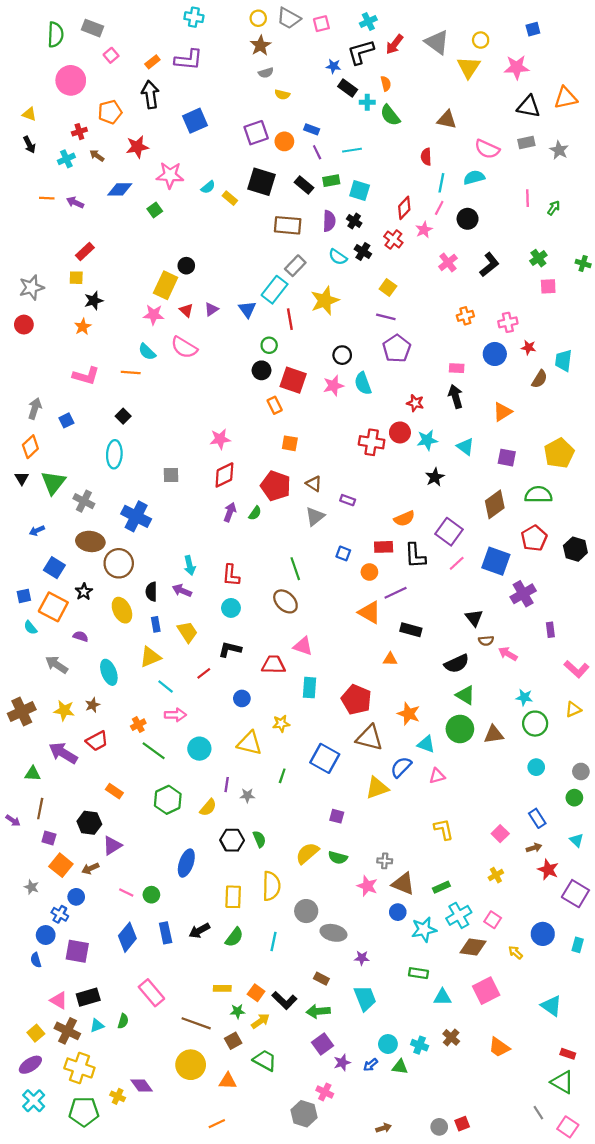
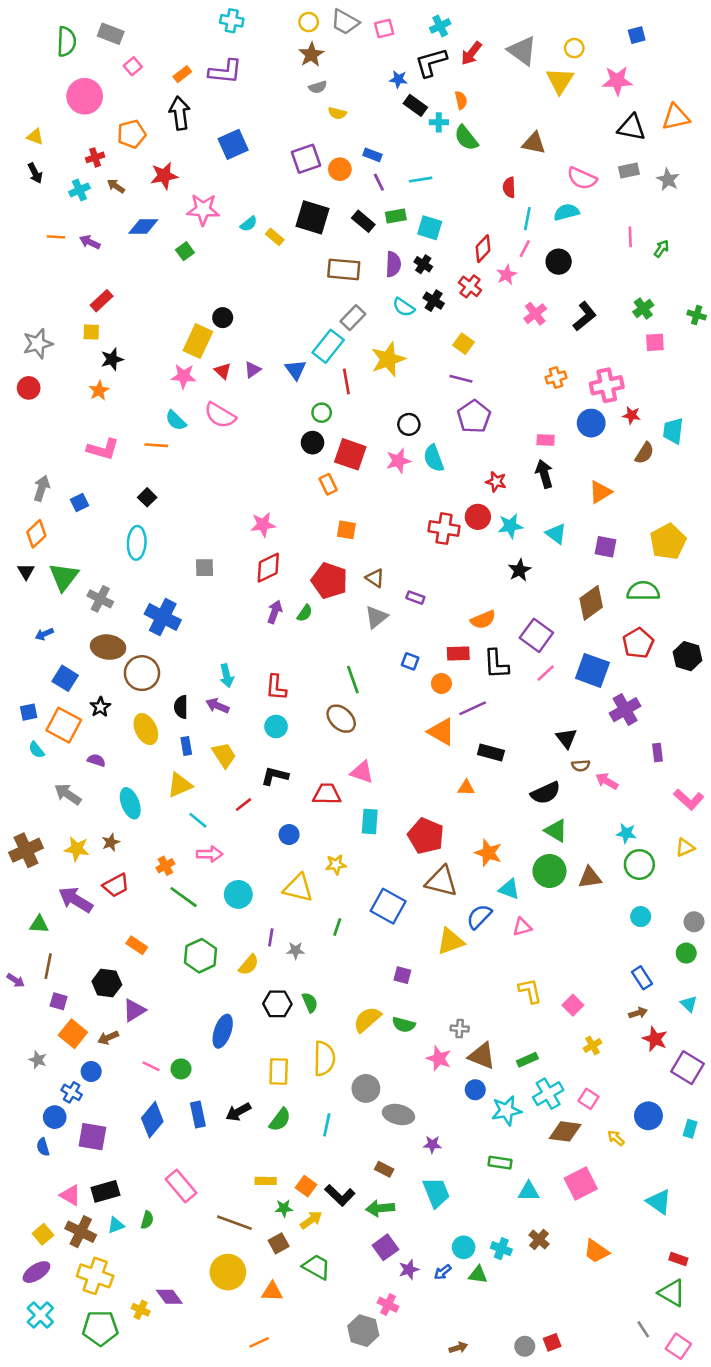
pink cross: (508, 322) -> (607, 385), size x1.4
pink square: (500, 834) -> (573, 1005), moved

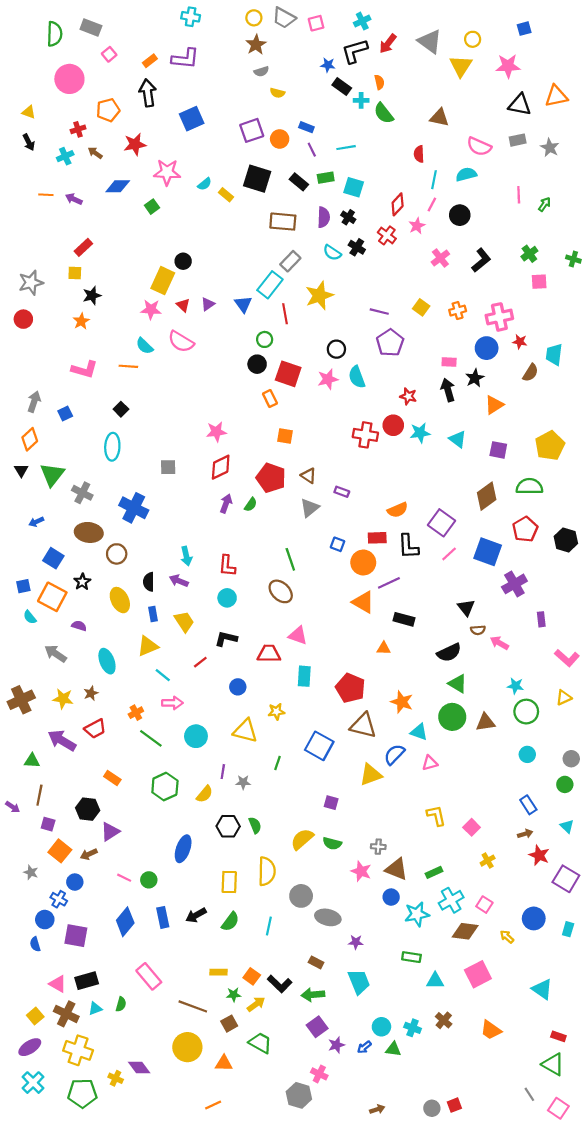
yellow square: (464, 344) -> (421, 307), moved
black star: (520, 570) -> (475, 378), moved
brown circle: (142, 673) -> (117, 554), size x0.7
orange circle: (441, 684) -> (363, 562), size x1.5

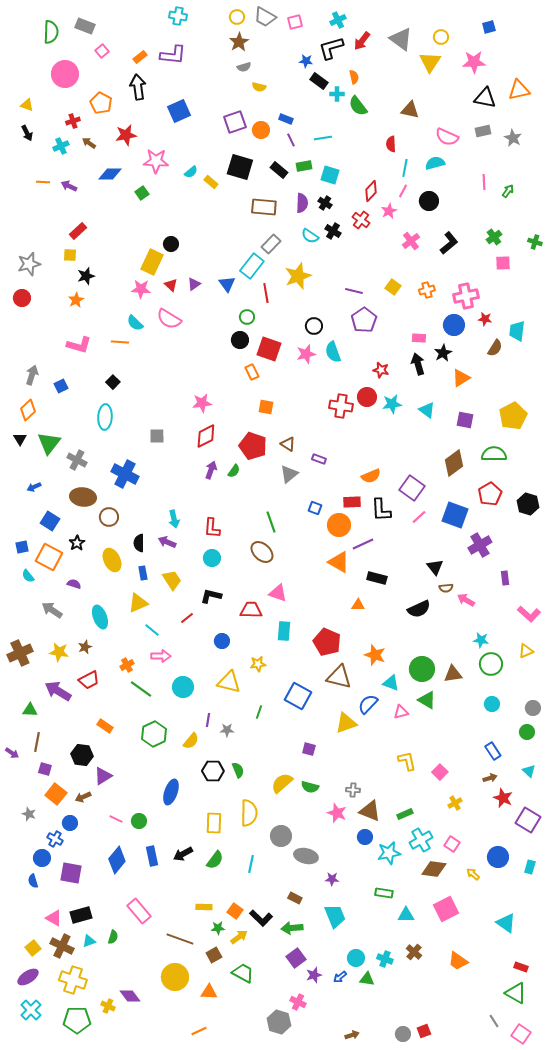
orange pentagon: (108, 110) -> (101, 103), turned -30
green triangle: (458, 684) -> (427, 700), moved

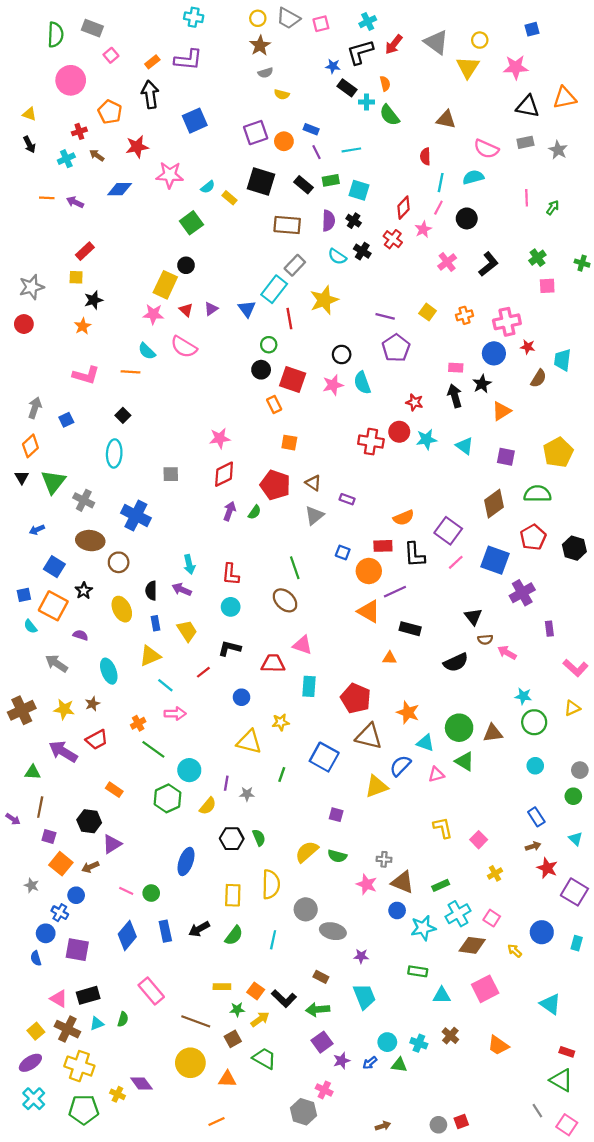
green square: (142, 193) -> (191, 223), moved, size x1.5
cyan circle: (183, 687) -> (189, 770), moved

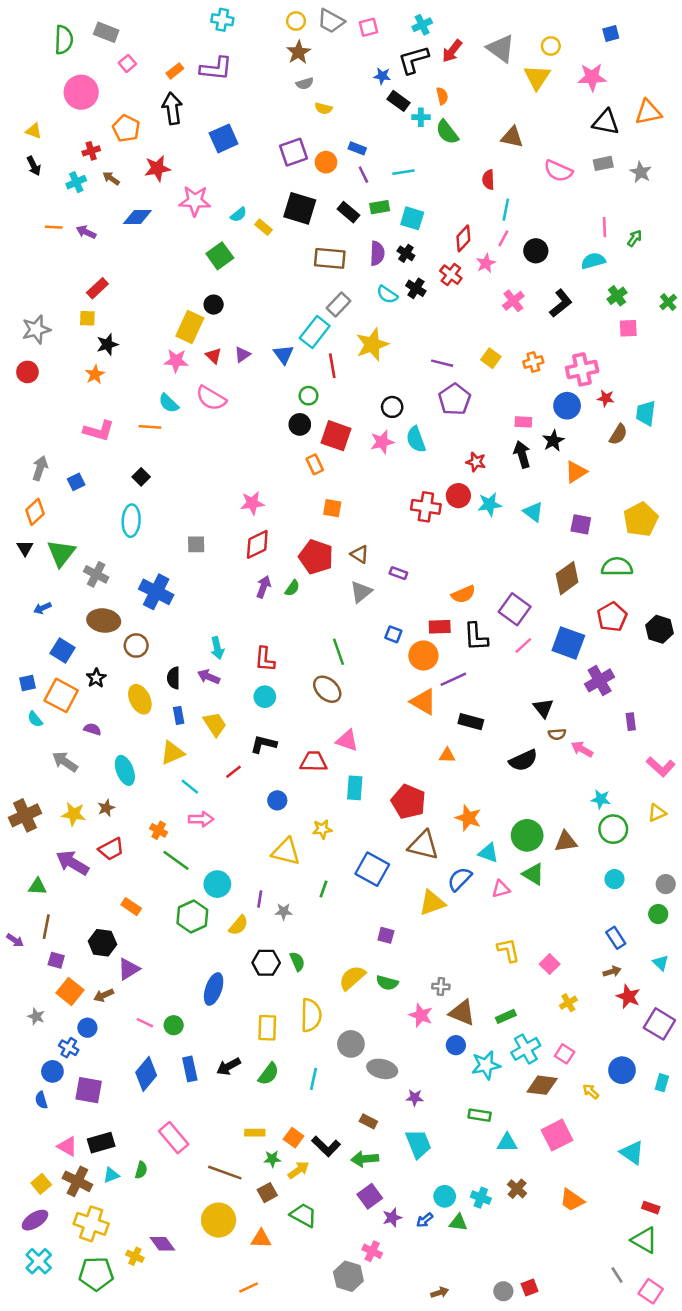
cyan semicircle: (473, 177) -> (593, 261), moved
green cross: (582, 263) -> (668, 302), turned 32
orange cross: (138, 723) -> (159, 830), turned -32

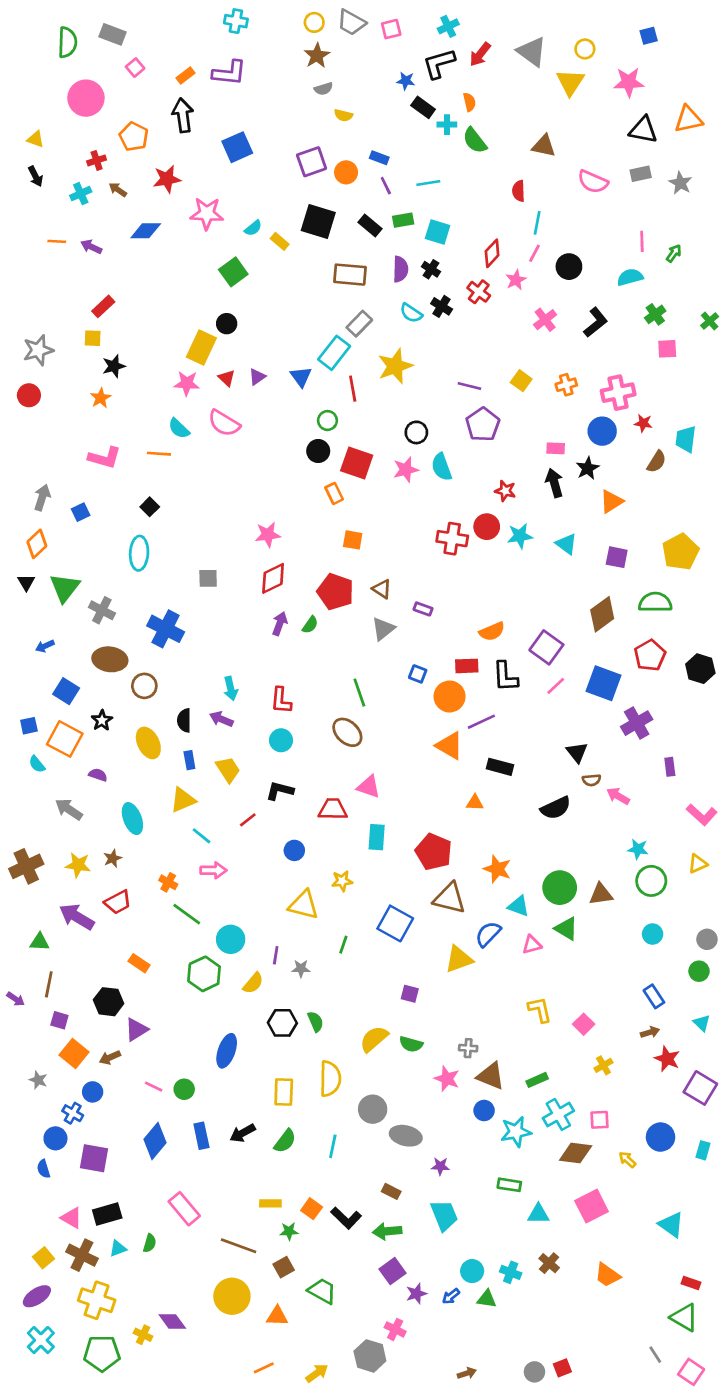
pink square: (565, 1054) -> (599, 1120), turned -36
yellow arrow: (299, 1170) -> (317, 1373), moved

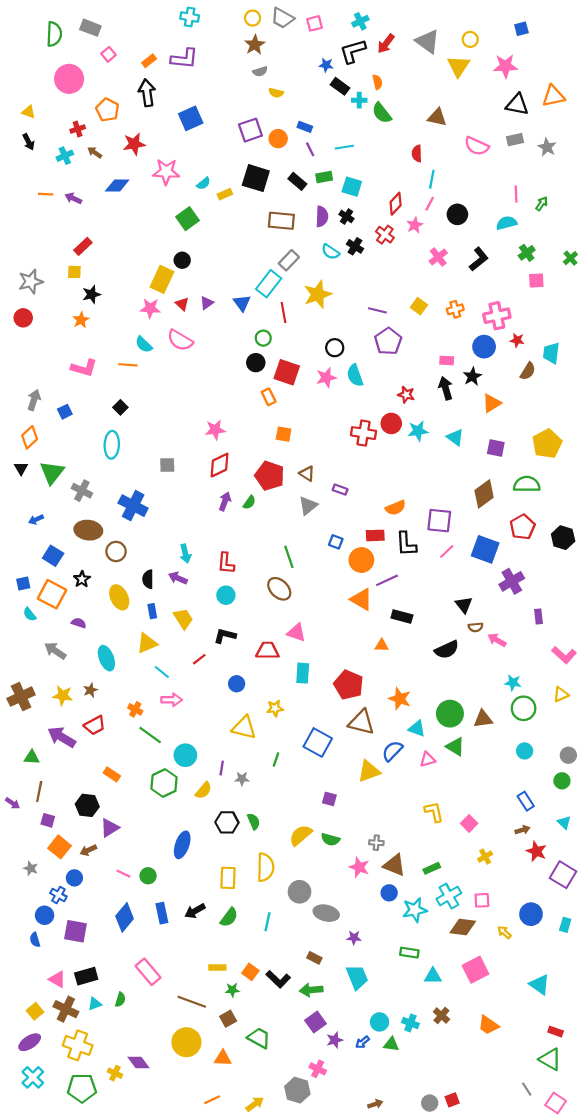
yellow rectangle: (280, 241) -> (225, 194), turned -64
purple square: (546, 647) -> (439, 521), turned -30

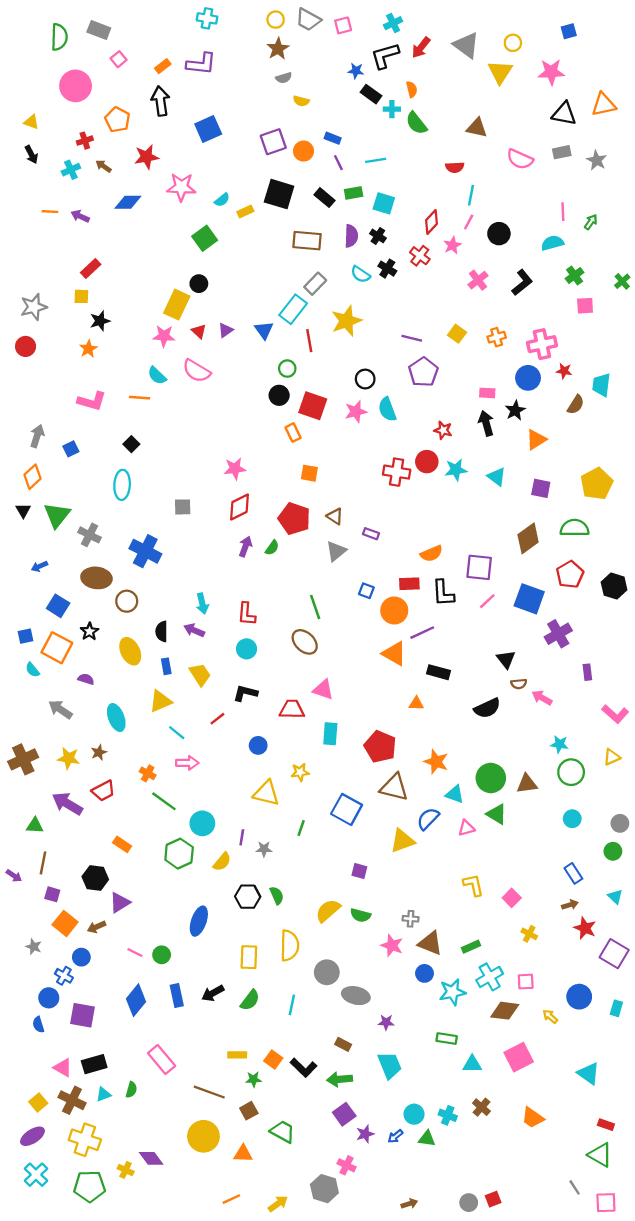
red semicircle: (417, 154) -> (455, 167), turned -91
yellow cross: (485, 857) -> (529, 934), turned -32
pink square: (556, 1103) -> (606, 1203), turned -36

